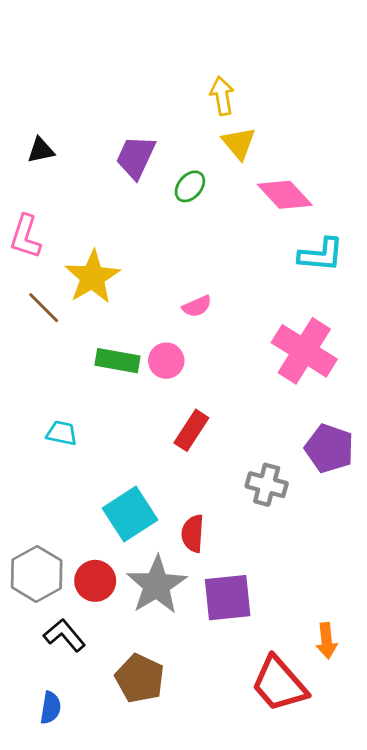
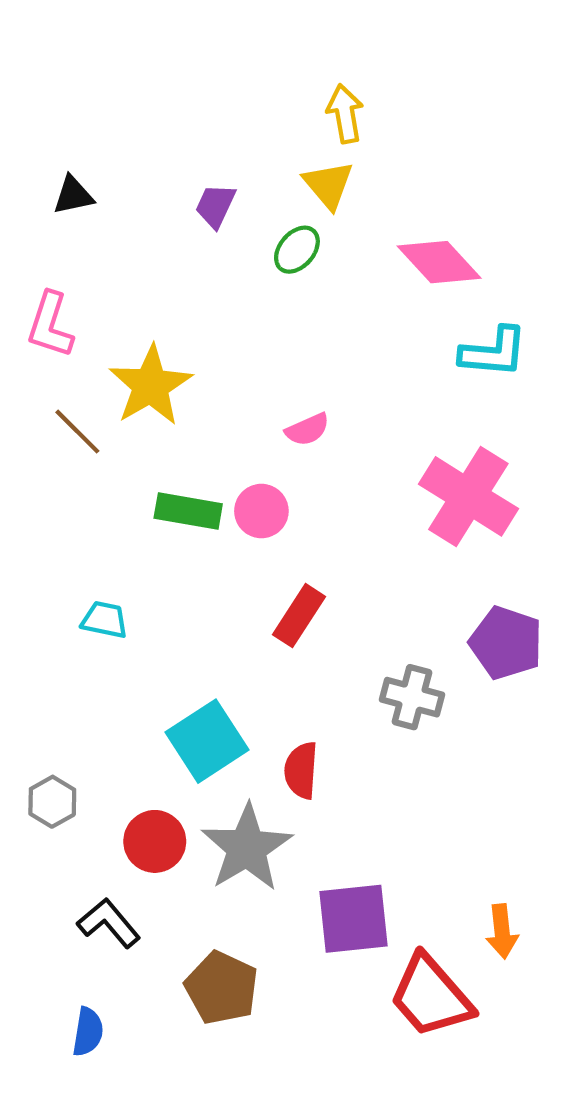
yellow triangle: (239, 143) -> (328, 185), moved
purple trapezoid: (136, 157) -> (215, 206), size x0.7
gray hexagon: (37, 574) -> (52, 802), moved, size x0.6
purple square: (228, 598) -> (353, 919), moved

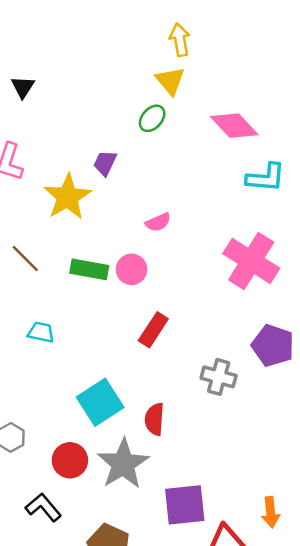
black triangle: (73, 195) -> (23, 87), turned -45
purple trapezoid: (215, 206) -> (105, 163), moved
brown line: (77, 432) -> (25, 258), moved

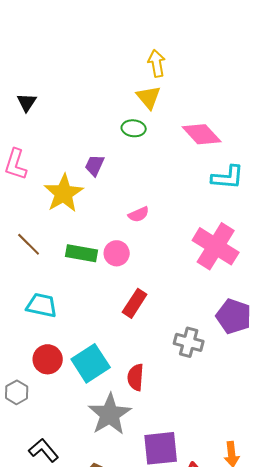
green ellipse: (152, 118) -> (134, 128), turned 55
cyan trapezoid: (41, 332) -> (42, 305), size x1.4
red circle: (70, 460) -> (48, 359), moved

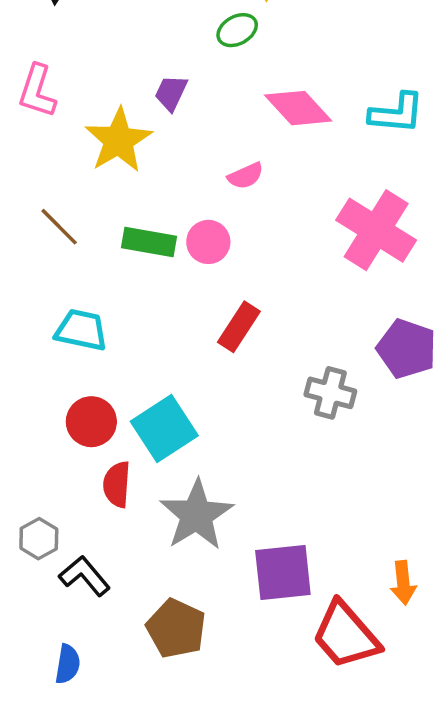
green ellipse: (134, 128) -> (237, 30), turned -35
pink diamond: (202, 134) -> (298, 108), moved
red semicircle: (136, 377) -> (117, 484), moved
gray hexagon: (17, 392) -> (39, 539), moved

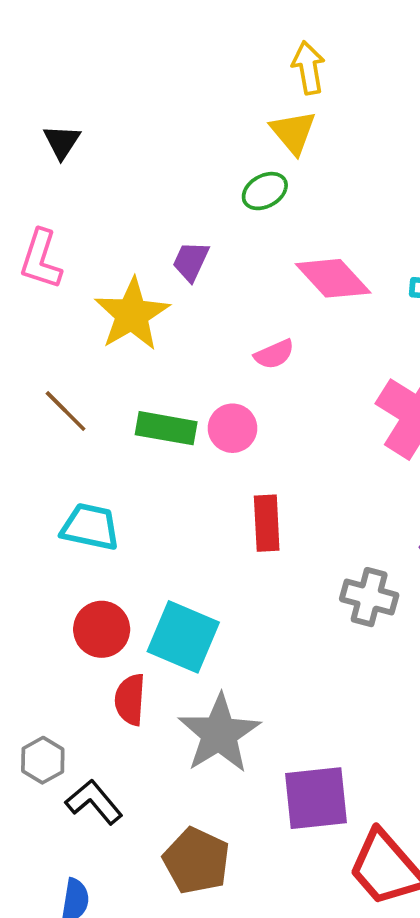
red rectangle: (239, 327) -> (267, 523), turned -36
cyan square: (164, 428) -> (183, 637), turned -34

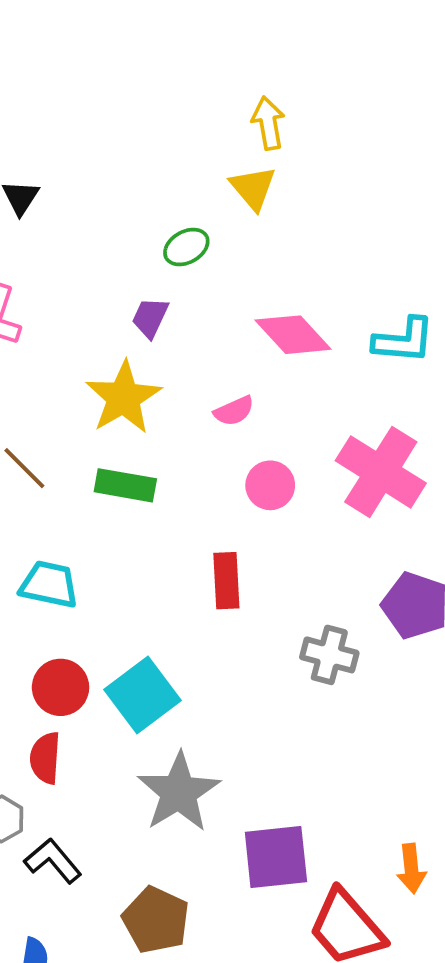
green ellipse: (265, 191) -> (186, 247), moved
yellow star: (132, 314) -> (123, 398), moved
pink circle: (233, 428) -> (270, 485), moved
cyan square: (183, 637) -> (142, 695), turned 30
red semicircle: (130, 699) -> (45, 758), moved

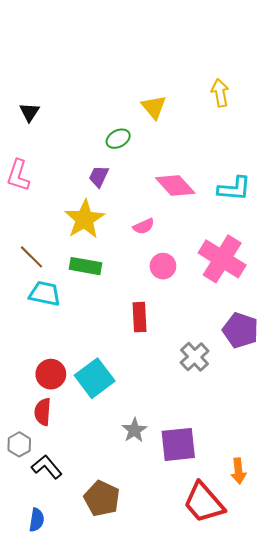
yellow arrow: (268, 123) -> (220, 93), moved
cyan trapezoid: (49, 584) -> (45, 294), moved
gray cross: (329, 655) -> (195, 357), turned 32
gray star: (179, 792) -> (134, 430), moved, size x0.6
purple square: (276, 857) -> (178, 444), moved

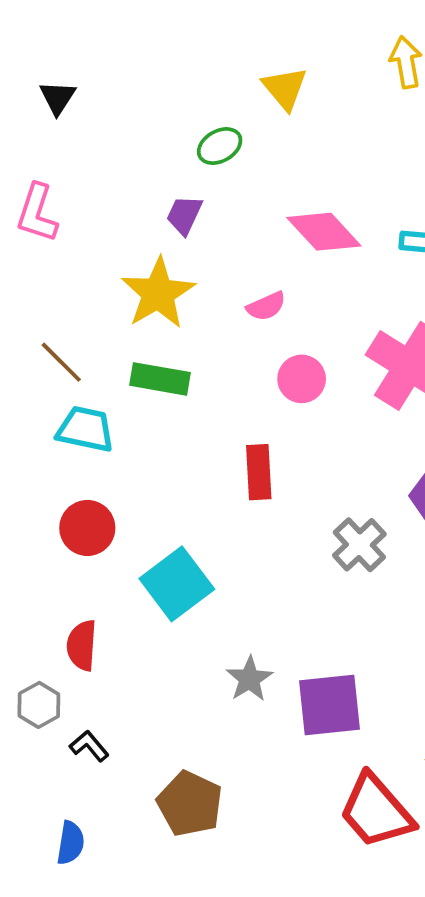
red circle: (51, 374) -> (87, 528), moved
black L-shape: (47, 467) -> (89, 746), size x0.7

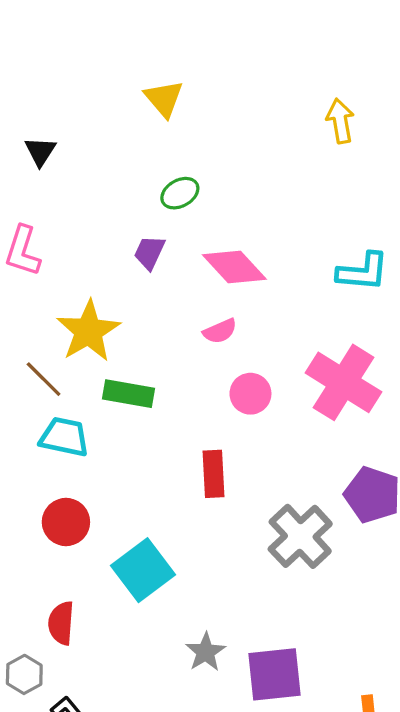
yellow triangle: (285, 88) -> (164, 98), moved
pink diamond: (324, 232) -> (234, 267), moved
yellow star: (158, 293) -> (88, 331), moved
gray cross: (359, 545) -> (300, 536), size x1.4

